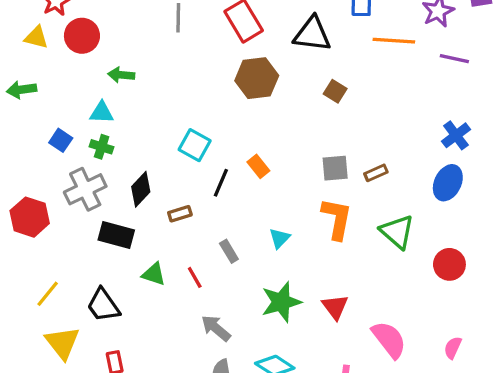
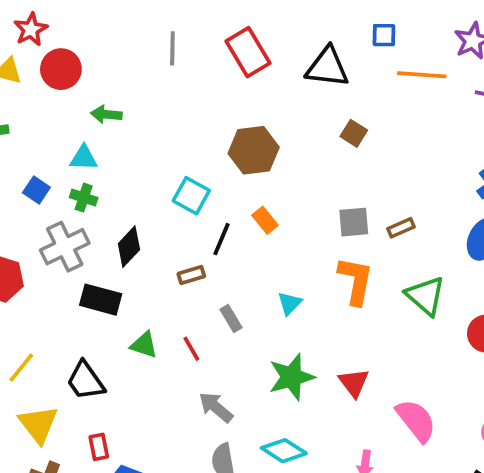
brown hexagon: (257, 78) -> (254, 150), moved
brown rectangle: (180, 214) -> (191, 275), moved

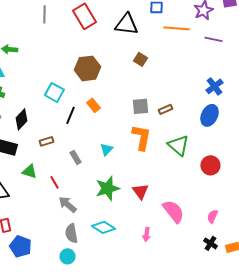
brown rectangle: (191, 275) -> (46, 141), moved
red line: (191, 349) -> (54, 182), moved

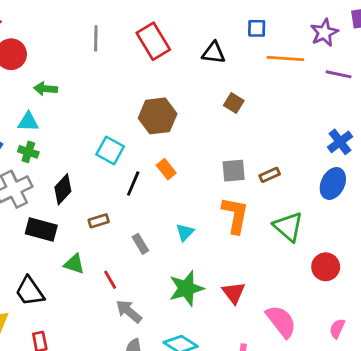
black triangle: (126, 24) -> (214, 53), size x0.7
red circle: (210, 165) -> (326, 267), moved

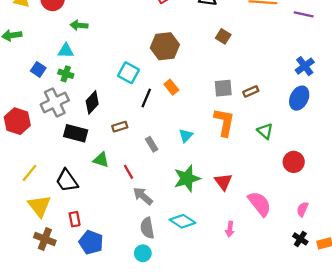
green triangle: (288, 227) -> (265, 131), size x0.7

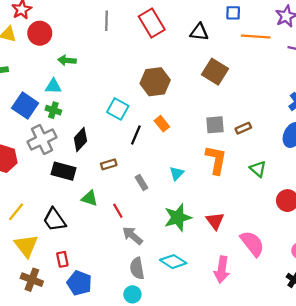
brown square: (223, 36) -> (215, 72), size x1.6
blue square: (38, 69) -> (25, 106), size x1.6
pink arrow: (230, 229) -> (222, 269), size x1.6

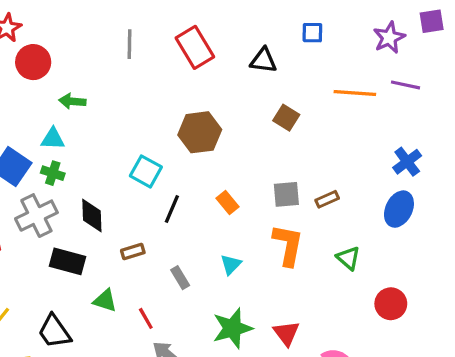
orange line: (256, 37) -> (355, 93), moved
brown square: (215, 72) -> (286, 118), size x0.7
orange rectangle: (162, 124) -> (228, 203), moved
black diamond: (80, 139) -> (92, 216), turned -45

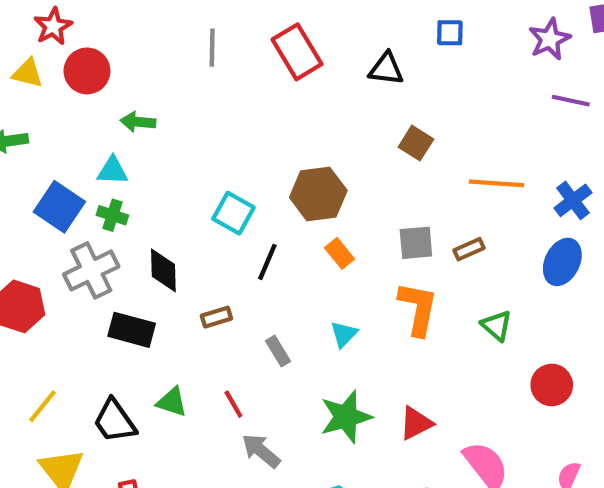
orange line: (355, 93) -> (497, 183), moved
brown hexagon: (200, 132) -> (318, 194), moved
green triangle: (105, 300) -> (172, 402), moved
red triangle: (286, 333) -> (416, 423), turned 40

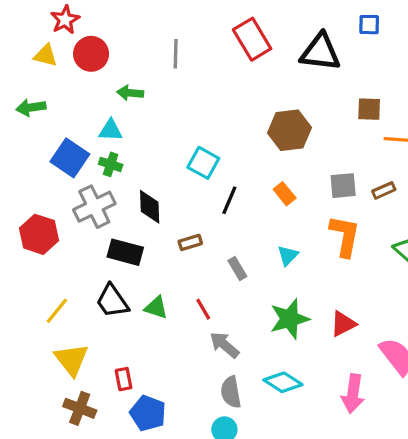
gray line: (212, 48) -> (176, 54), moved
black triangle: (386, 69) -> (320, 52), size x1.5
brown square: (416, 143) -> (369, 109), moved, turned -30
brown hexagon: (318, 194) -> (289, 130), moved
black trapezoid: (115, 421) -> (112, 301), moved

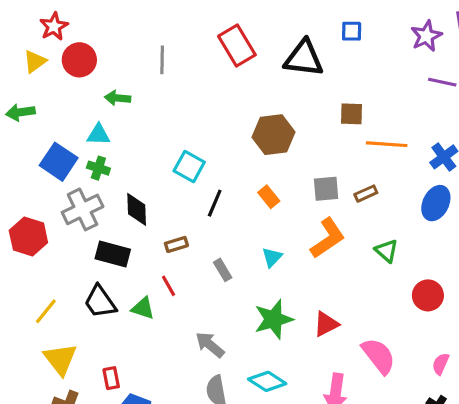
yellow triangle: (46, 55) -> (35, 61), turned -50
orange L-shape: (345, 236) -> (328, 238), turned 45
red line: (203, 309) -> (168, 286), moved

